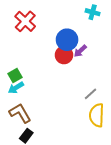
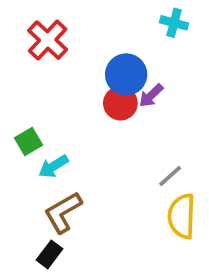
cyan arrow: (16, 88) -> (53, 166), moved
brown L-shape: (20, 113) -> (63, 212), moved, turned -90

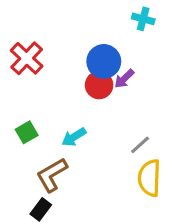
red cross: (48, 40) -> (27, 58), moved
green square: (28, 142) -> (27, 132), moved
cyan arrow: (53, 166) -> (74, 137), moved

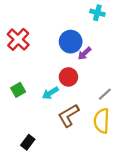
red circle: (99, 85) -> (68, 77), moved
gray line: (140, 145) -> (105, 94), moved
brown L-shape: (52, 175) -> (68, 115), moved

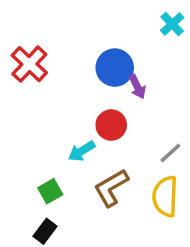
cyan cross: (97, 13) -> (172, 24), moved, turned 32
purple arrow: (85, 53) -> (137, 87), turned -72
green square: (18, 90) -> (50, 191), moved

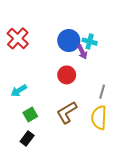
cyan cross: (172, 24) -> (90, 42), moved, turned -32
cyan arrow: (82, 151) -> (19, 91), moved
gray line: (170, 153) -> (102, 92), turned -32

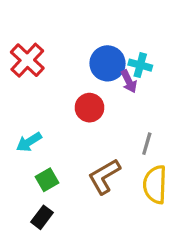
red circle: (67, 75) -> (89, 108), moved
gray line: (102, 92) -> (147, 144), moved

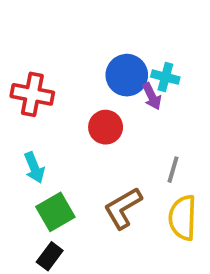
red cross: (27, 60) -> (32, 94), moved, turned -32
cyan arrow: (29, 142) -> (34, 168), turned -80
green square: (47, 180) -> (55, 212), size x1.4

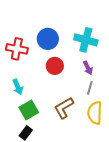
blue circle: (127, 75) -> (48, 39), moved
cyan cross: (165, 77) -> (86, 40), size x1.6
purple arrow: (152, 96) -> (88, 68), moved

